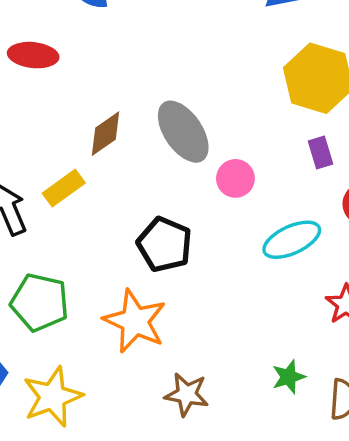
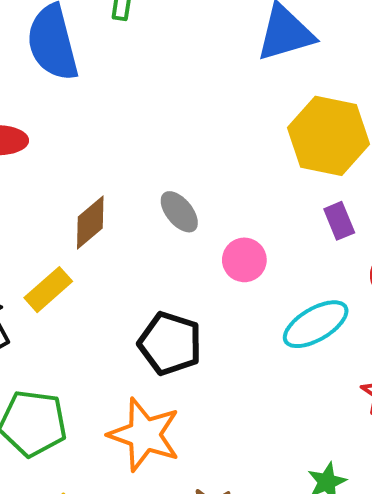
gray ellipse: (183, 132) -> (179, 212), size x0.6

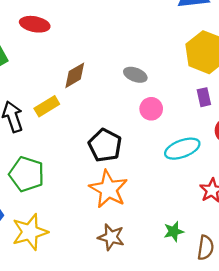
gray ellipse: (179, 212) -> (135, 75), moved, turned -40
orange star: (144, 435) -> (108, 189), moved

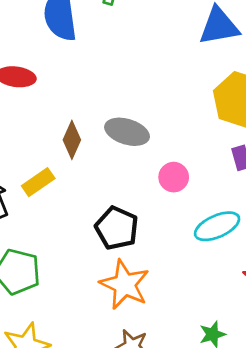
brown diamond: (75, 75) -> (72, 140), turned -32
gray ellipse: (135, 75) -> (127, 132), moved, size x1.4

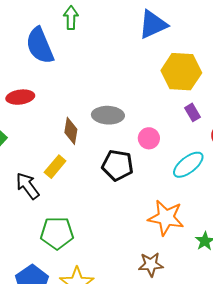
black pentagon: (117, 228) -> (118, 165), moved
orange star: (125, 285) -> (166, 218), moved

